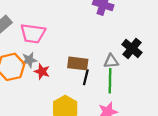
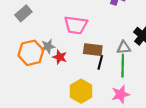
pink trapezoid: (33, 33) -> (76, 25), moved

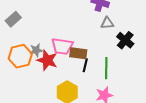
pink trapezoid: (76, 25) -> (62, 46), moved
gray triangle: (124, 47) -> (107, 23), moved
red star: (60, 57) -> (47, 60), size x1.5

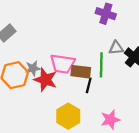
gray triangle: (107, 23) -> (116, 48), moved
green line: (106, 68) -> (101, 65), moved

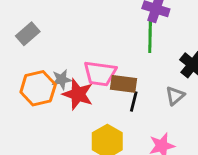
gray triangle: (116, 48) -> (175, 96), moved, turned -35
green line: (101, 65) -> (150, 37), moved

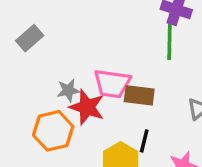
orange hexagon: (38, 88) -> (53, 131), moved
black line: (134, 102) -> (144, 141), moved

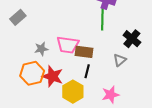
red star: (87, 107) -> (53, 76), moved
black line: (144, 141) -> (87, 71), moved

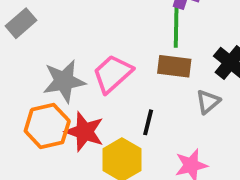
pink trapezoid: (68, 45) -> (113, 74), turned 130
gray star: (41, 49) -> (64, 81), size x1.6
brown rectangle: (84, 52) -> (174, 66), moved

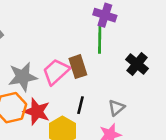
brown rectangle: (174, 66) -> (78, 67), moved, turned 65
gray triangle: (208, 102) -> (116, 108), moved

